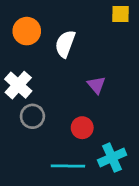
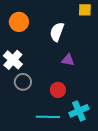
white semicircle: (65, 44) -> (57, 32), moved
purple triangle: (96, 85) -> (68, 60), turned -40

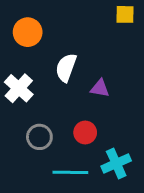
white semicircle: (57, 32) -> (66, 68), moved
gray circle: (23, 82) -> (39, 137), moved

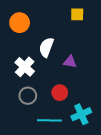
yellow square: (125, 14) -> (77, 14), moved
white cross: (19, 88) -> (25, 67), moved

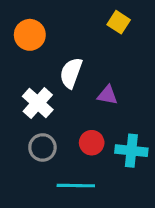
yellow square: (77, 14) -> (119, 22), turned 32
cyan cross: (81, 114) -> (131, 151), moved, turned 30

